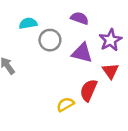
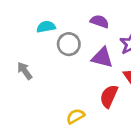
yellow semicircle: (65, 104) -> (75, 116), moved

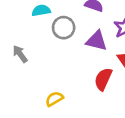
yellow semicircle: (75, 116) -> (54, 99), moved

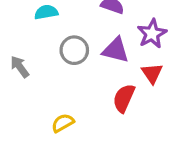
gray circle: (64, 28) -> (74, 50), moved

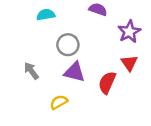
purple triangle: (116, 50) -> (74, 72), moved
gray arrow: (20, 67) -> (31, 71), moved

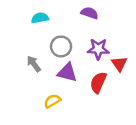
purple star: (129, 32) -> (98, 49), moved, turned 30
gray arrow: (31, 71) -> (34, 64), moved

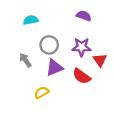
purple semicircle: (90, 13) -> (84, 16), moved
purple triangle: (67, 72) -> (55, 68), turned -36
red semicircle: (98, 82) -> (82, 76), turned -78

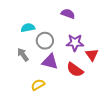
purple semicircle: (84, 16) -> (68, 14), moved
cyan semicircle: (31, 20) -> (28, 28), moved
purple triangle: (55, 68) -> (50, 62), turned 36

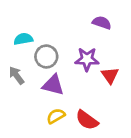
purple semicircle: (68, 14) -> (102, 23), moved
red semicircle: (75, 70) -> (87, 120), moved
yellow semicircle: (38, 85) -> (56, 116), moved

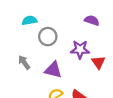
cyan semicircle: (23, 39) -> (29, 20), moved
gray circle: (46, 56) -> (48, 37), moved

